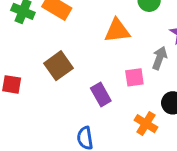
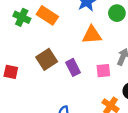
purple rectangle: (101, 94) -> (73, 67), moved

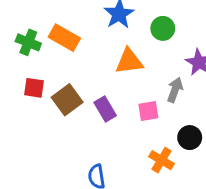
red square: (11, 72) -> (34, 88), moved

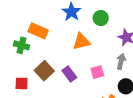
green cross: (28, 42) -> (21, 45), moved
red square: (34, 88) -> (22, 83), moved
gray arrow: (175, 90) -> (121, 61), moved

